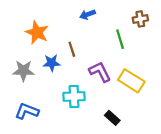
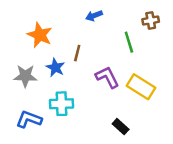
brown line: (72, 49) -> (77, 53), turned 32
blue star: (52, 63) -> (55, 68), turned 30
cyan cross: (74, 97) -> (61, 104), moved

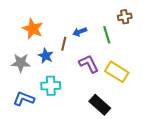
blue arrow: (94, 16) -> (80, 32), moved
black rectangle: (121, 127) -> (100, 105), size x1.5

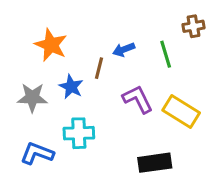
black rectangle: (100, 105) -> (155, 163), turned -50

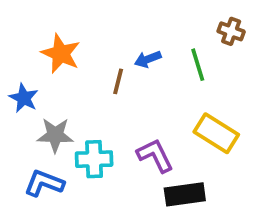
brown cross: (193, 26) -> (231, 31), turned 30
blue star: (71, 87) -> (24, 98), moved
gray star: (32, 98) -> (55, 135), moved
purple L-shape: (138, 99) -> (155, 155), moved

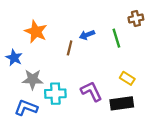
brown cross: (231, 31) -> (136, 18), turned -32
yellow rectangle: (216, 133) -> (127, 78), size x0.6
black rectangle: (185, 194) -> (122, 103), moved

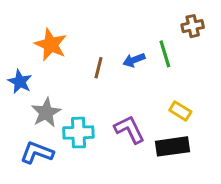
blue arrow: (87, 35) -> (134, 60), moved
gray star: (33, 79) -> (46, 112), turned -30

